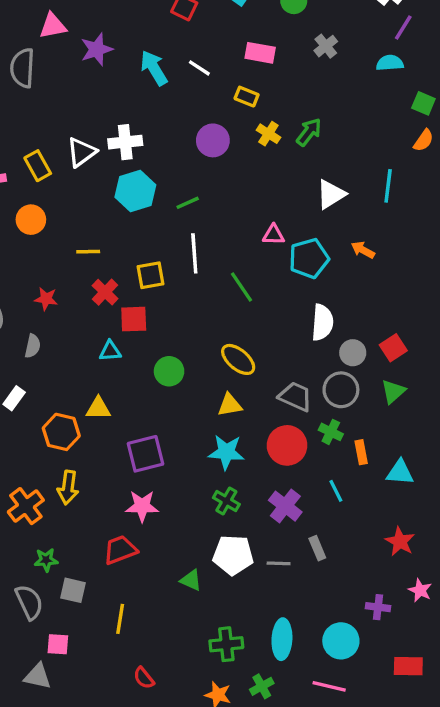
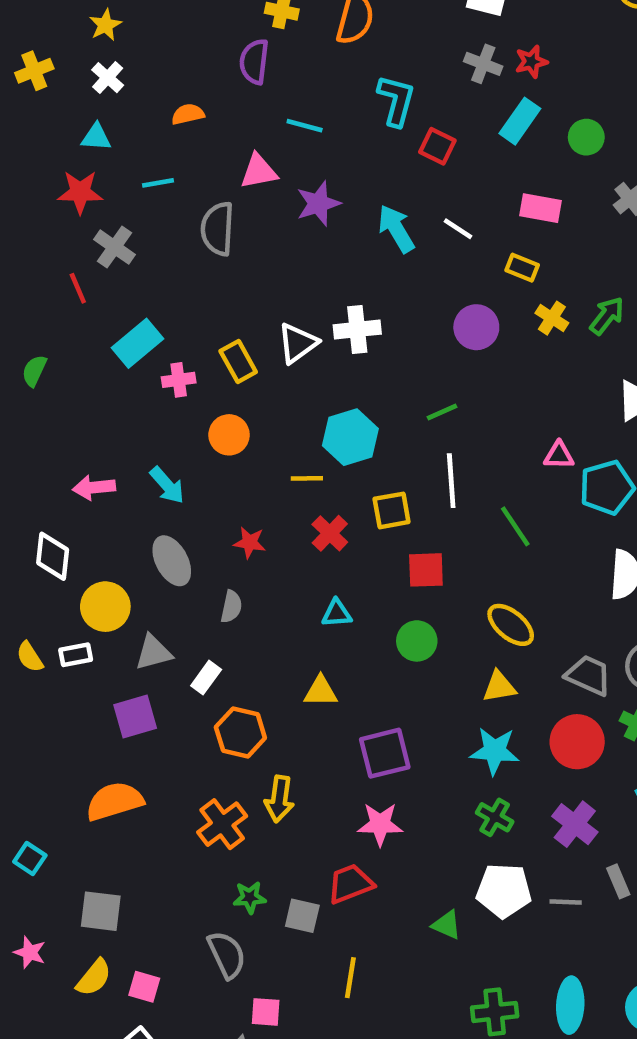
cyan hexagon: (135, 191) -> (350, 437), moved
red square: (134, 319) -> (426, 570), moved
orange hexagon: (61, 432) -> (240, 733), moved
gray square: (73, 590) -> (302, 916), moved

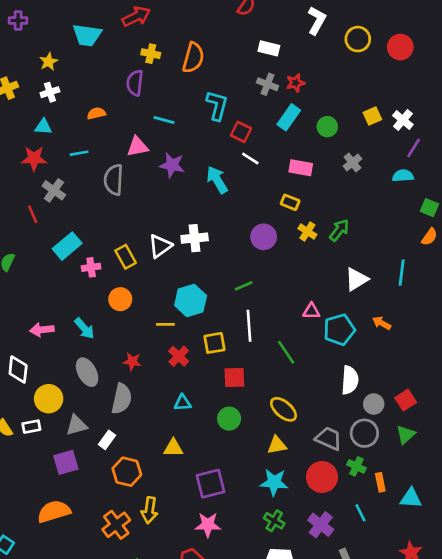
white cross: (108, 78) -> (50, 92), turned 30
purple star: (318, 204) -> (172, 165), turned 30
white line: (458, 229) -> (250, 158), moved
gray semicircle: (231, 607) -> (122, 399), size x1.6

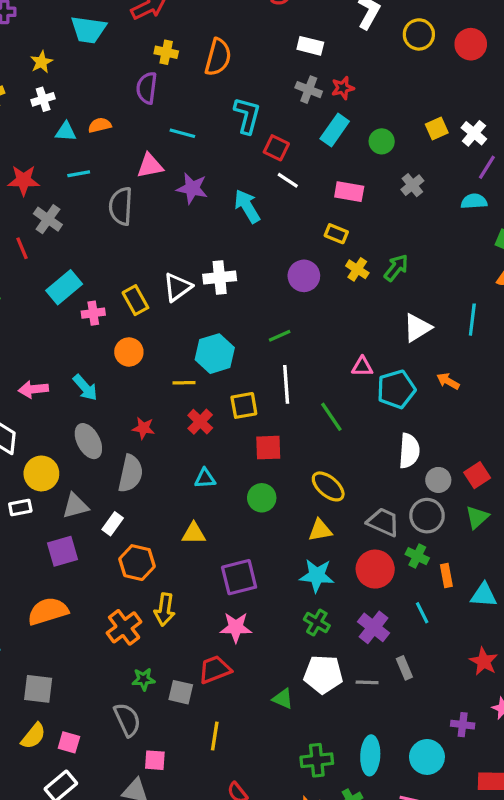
cyan triangle: (43, 127) -> (66, 132), moved

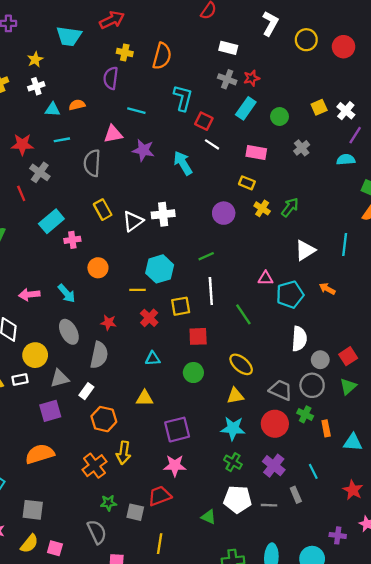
yellow rectangle: (135, 300) -> (103, 210), moved
cyan line: (422, 613) -> (313, 471), moved

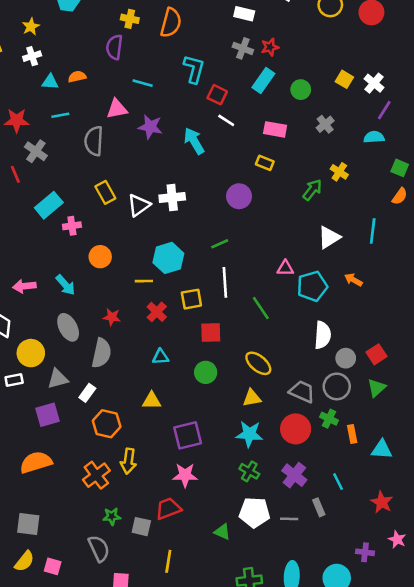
yellow square: (319, 107) -> (344, 79), turned -35
yellow cross: (262, 208) -> (339, 172), moved

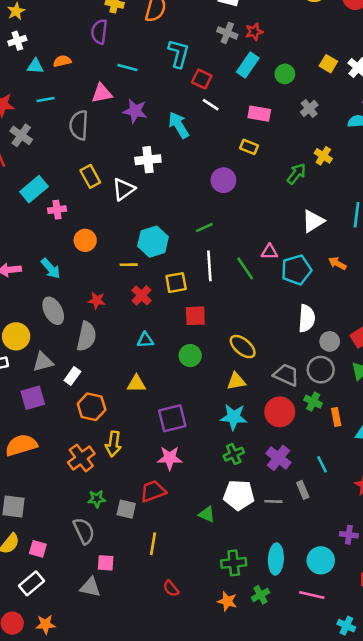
white cross: (172, 198) -> (148, 160), moved
green line: (261, 308) -> (245, 268), moved
green cross: (249, 471) -> (234, 454), turned 36

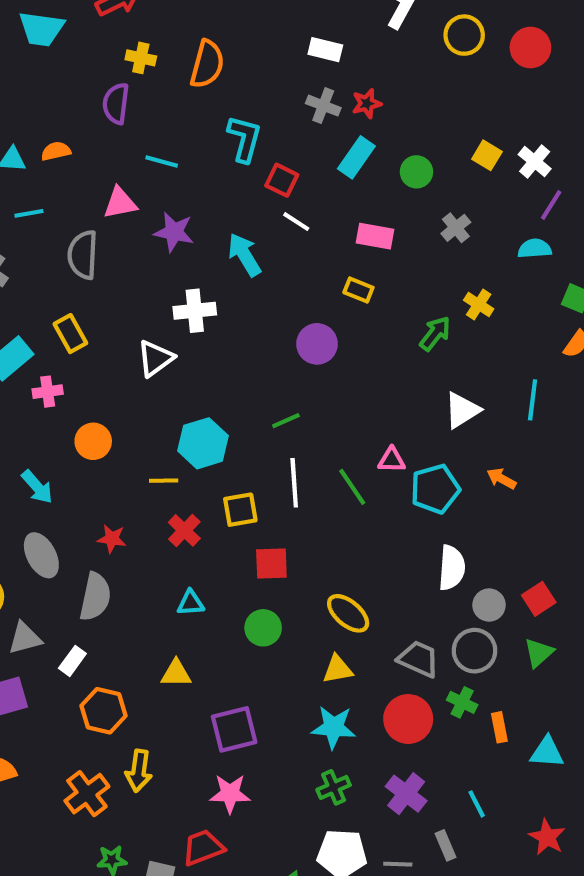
yellow rectangle: (90, 176) -> (70, 334), moved

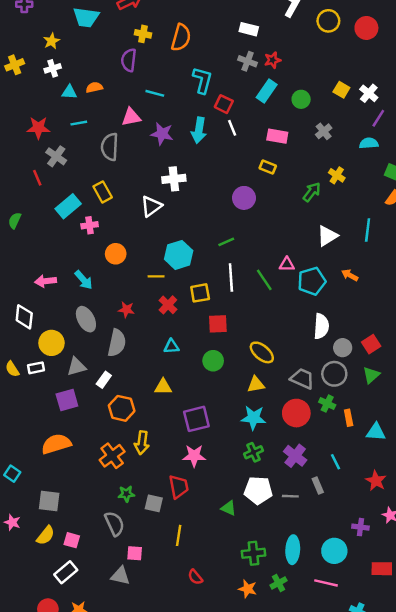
white line: (296, 222) -> (232, 128), turned 35
cyan arrow: (244, 255) -> (199, 130), moved, turned -140
red trapezoid: (203, 848) -> (179, 487), turned 100

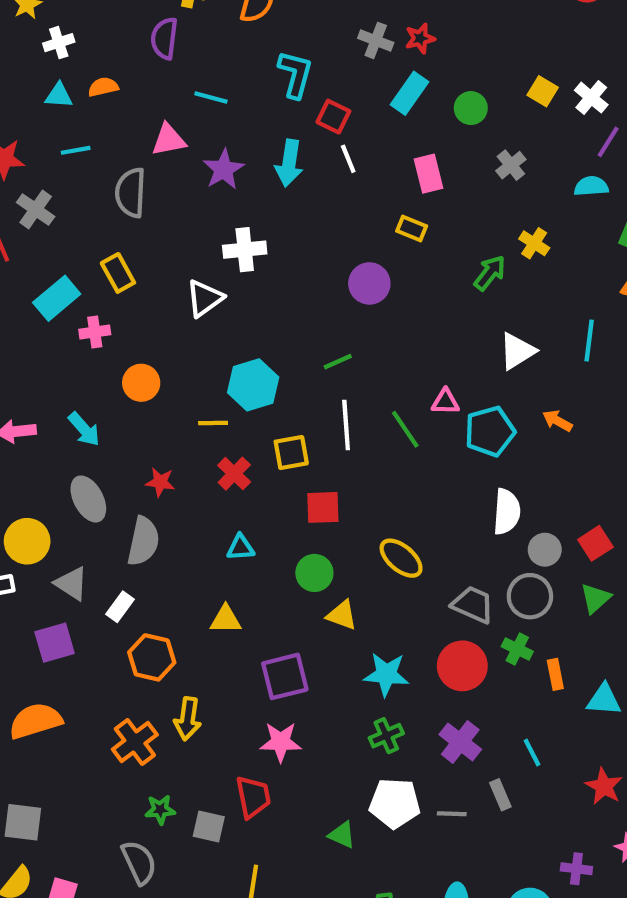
white cross: (53, 68) -> (59, 43), moved
purple star: (162, 134) -> (224, 169), turned 30
pink rectangle: (277, 136) -> (429, 174), turned 66
gray triangle: (76, 367) -> (71, 583), turned 48
yellow triangle: (256, 384) -> (342, 615), moved, turned 30

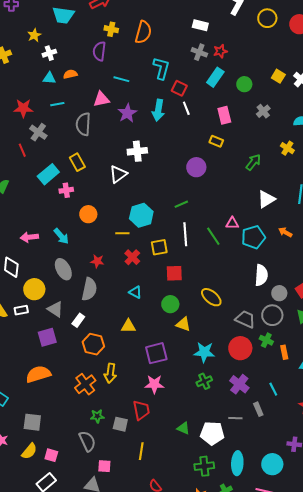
yellow cross: (534, 243) -> (287, 148), moved
cyan triangle: (240, 548) -> (135, 292), turned 32
white pentagon: (395, 803) -> (212, 433), moved

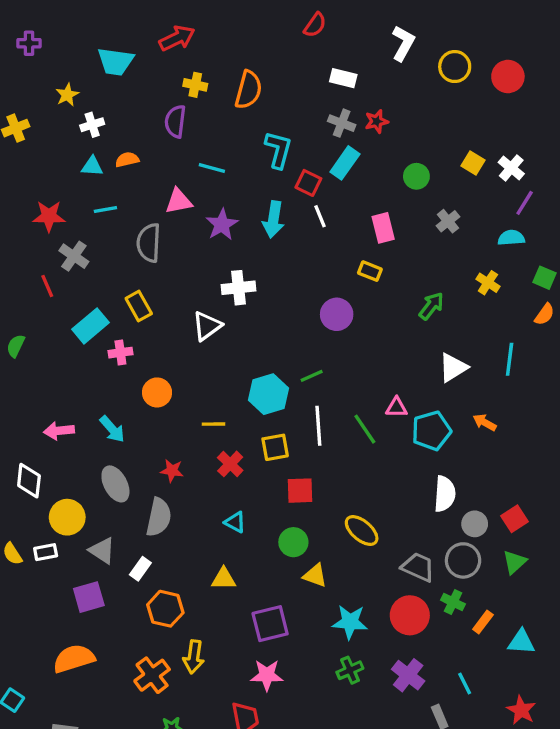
cyan rectangle: (215, 77) -> (345, 163), moved
cyan hexagon: (141, 215) -> (268, 394), moved
orange rectangle: (284, 352) -> (483, 622), turned 48

